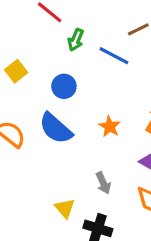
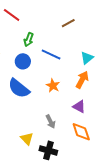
green arrow: (76, 40) -> (29, 40), moved
blue line: (114, 56) -> (51, 54), moved

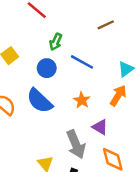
purple triangle: (79, 107) -> (100, 127), moved
gray arrow: (51, 122) -> (76, 144), size x1.6

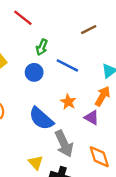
blue semicircle: (40, 101) -> (41, 119), moved
purple triangle: (100, 127) -> (92, 118), moved

